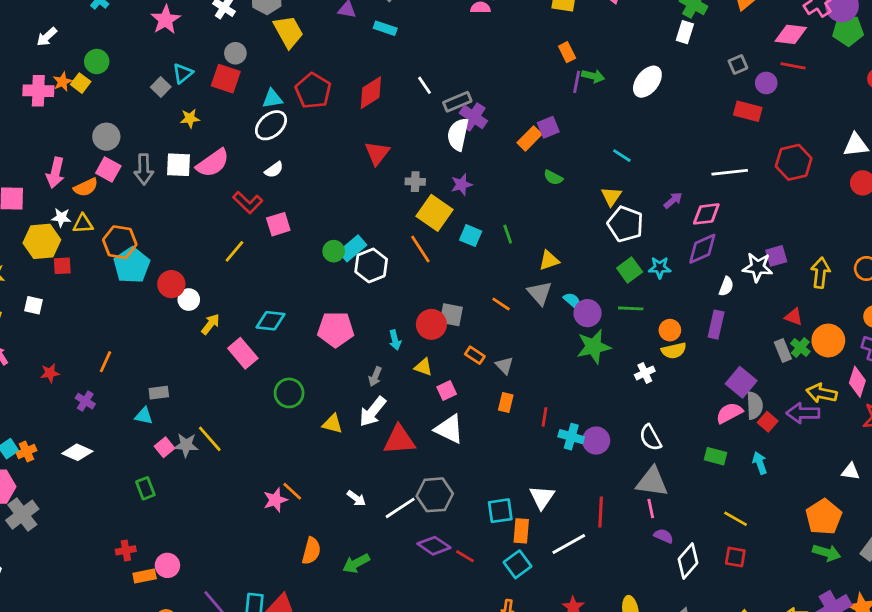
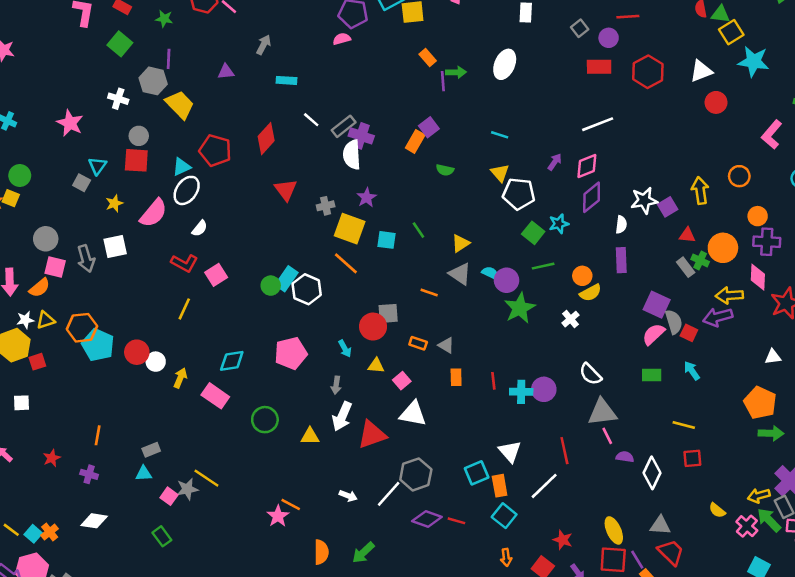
cyan rectangle: (385, 28) -> (287, 80), moved
red hexagon: (794, 162) -> (648, 72), moved
pink semicircle: (213, 163) -> (153, 213), moved
purple square: (776, 256) -> (668, 207), moved

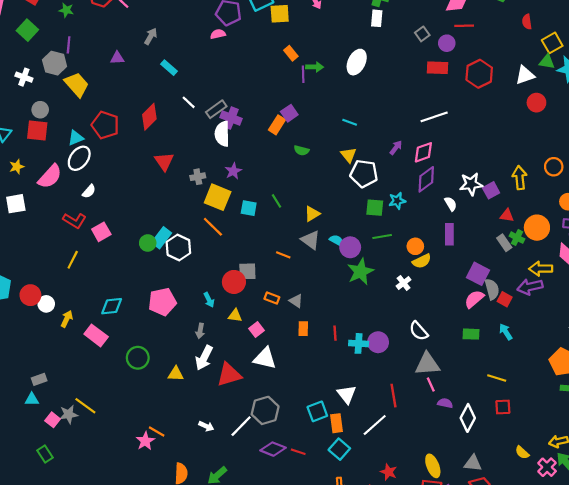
green triangle: (720, 14) -> (547, 62), moved
cyan rectangle: (287, 80) -> (169, 68), turned 35
white semicircle: (621, 225) -> (451, 204), turned -40
green square: (533, 233) -> (375, 208), turned -36

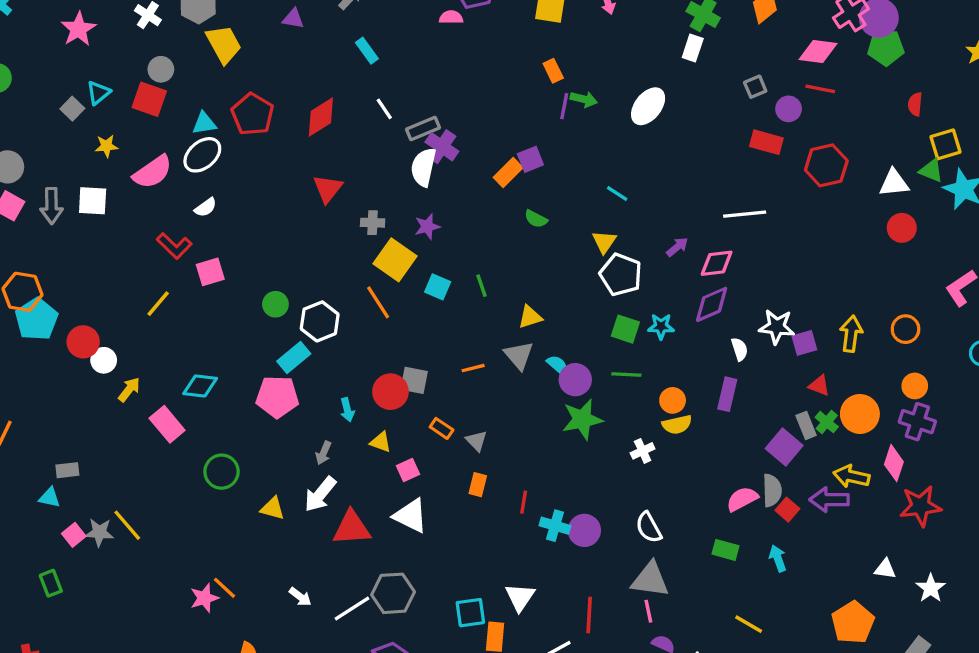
cyan rectangle: (161, 238) -> (294, 358), moved
orange line: (283, 255) -> (473, 368), turned -48
purple square: (478, 274) -> (784, 447), moved

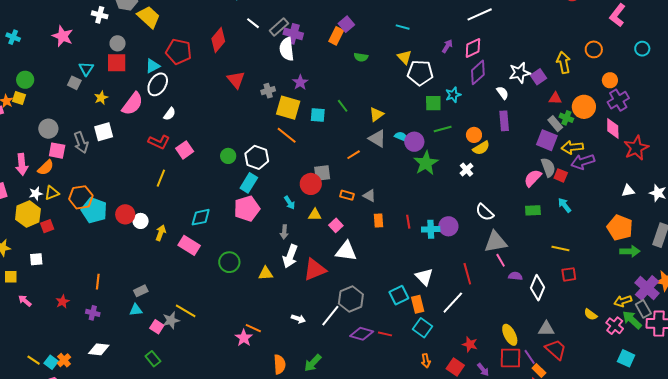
purple cross: (917, 422) -> (618, 100), turned -30
yellow arrow: (851, 476) -> (572, 147), moved

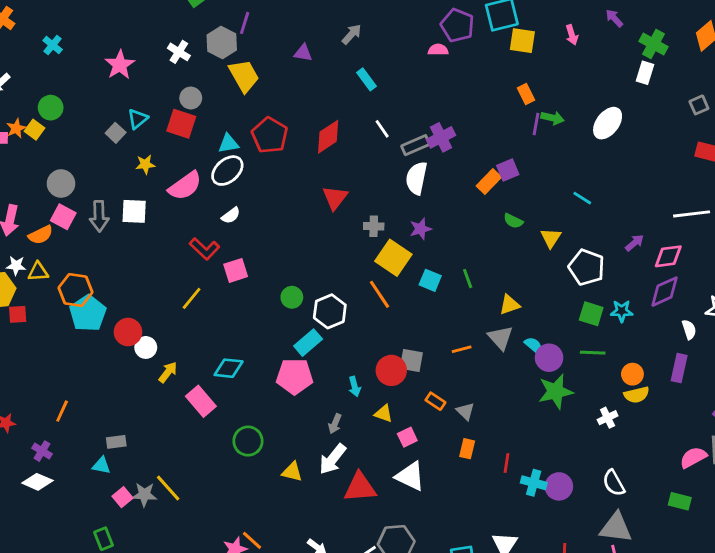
purple cross: (293, 34) -> (441, 137), moved, turned 30
yellow triangle: (405, 57) -> (551, 238), moved
white diamond: (99, 349) -> (37, 482), moved

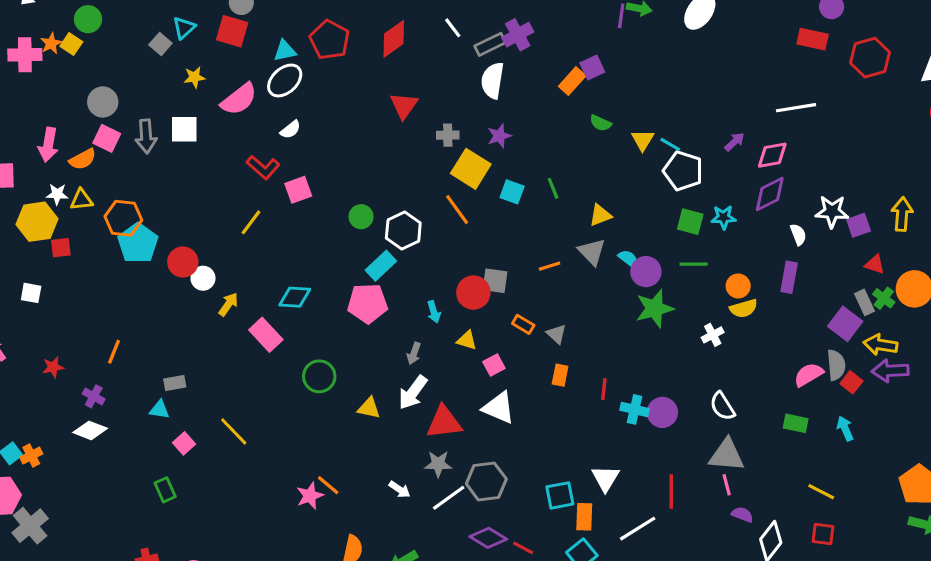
cyan line: (582, 198) -> (670, 144), moved
gray star: (144, 495) -> (438, 464), moved

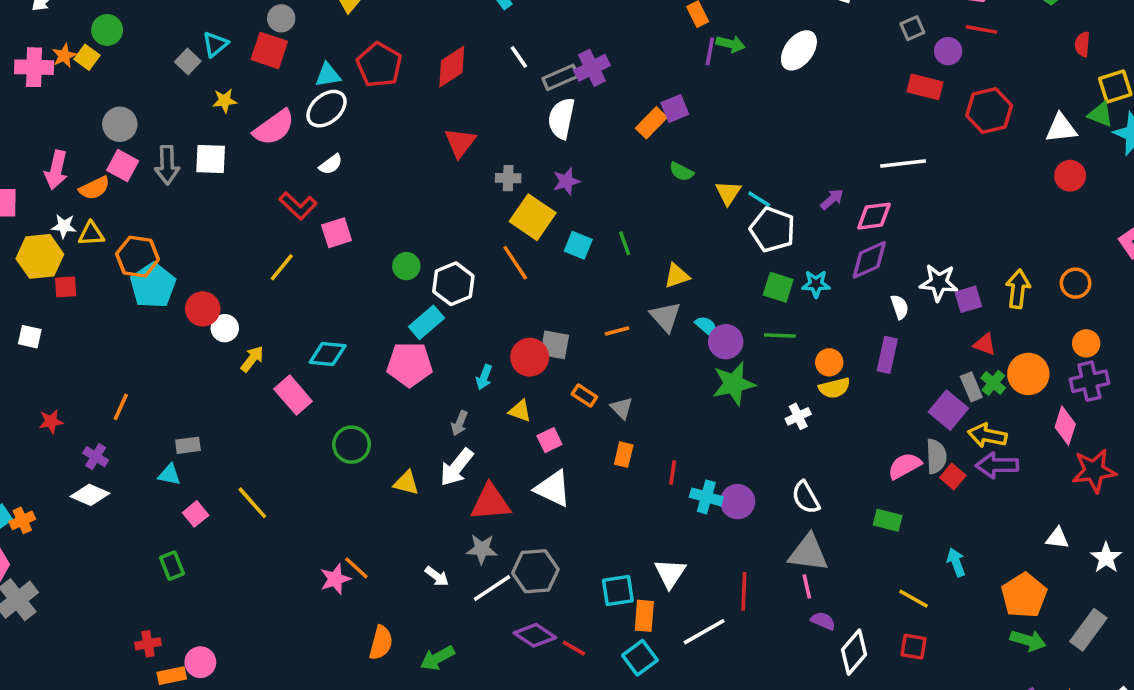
cyan arrow: (434, 312) -> (484, 377), turned 35
cyan arrow: (845, 428) -> (956, 562), moved

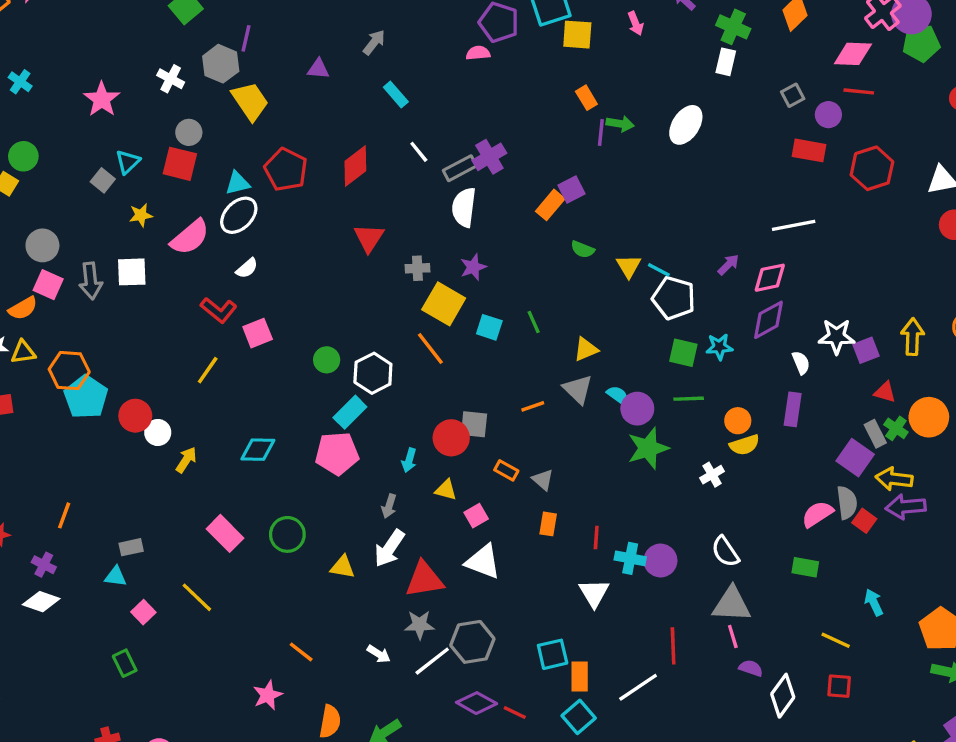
pink rectangle: (293, 395) -> (225, 533), moved
white triangle: (670, 573) -> (594, 593), moved
pink star: (335, 579) -> (268, 695), moved

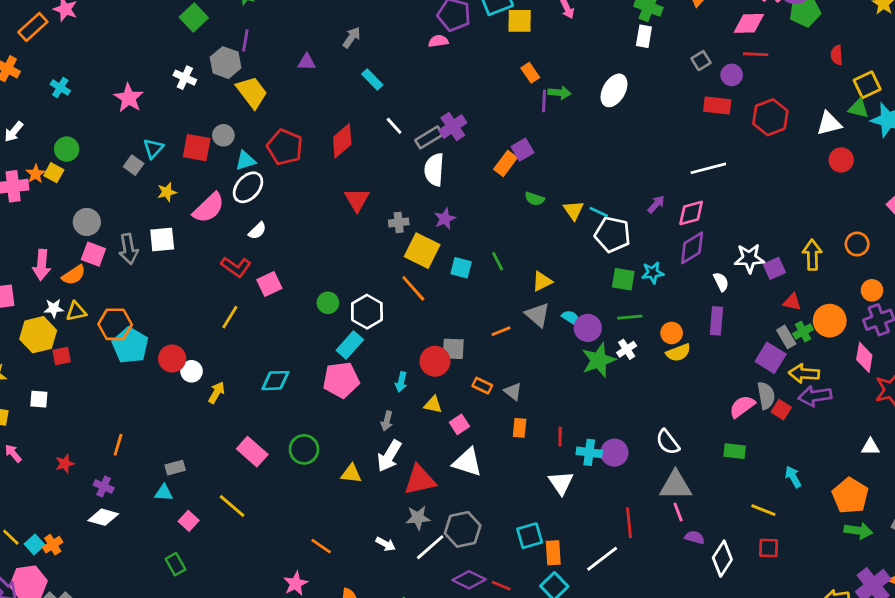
gray circle: (189, 132) -> (223, 135), moved
green cross: (896, 428) -> (803, 332), turned 30
white cross: (712, 475) -> (627, 349), moved

